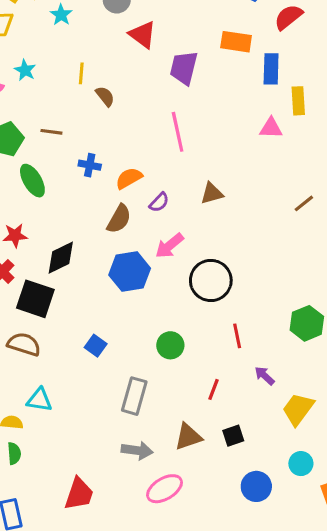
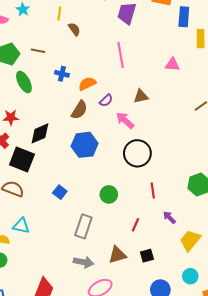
pink triangle: (271, 128) -> (172, 64), moved
pink arrow: (169, 246) -> (125, 120), moved, turned 78

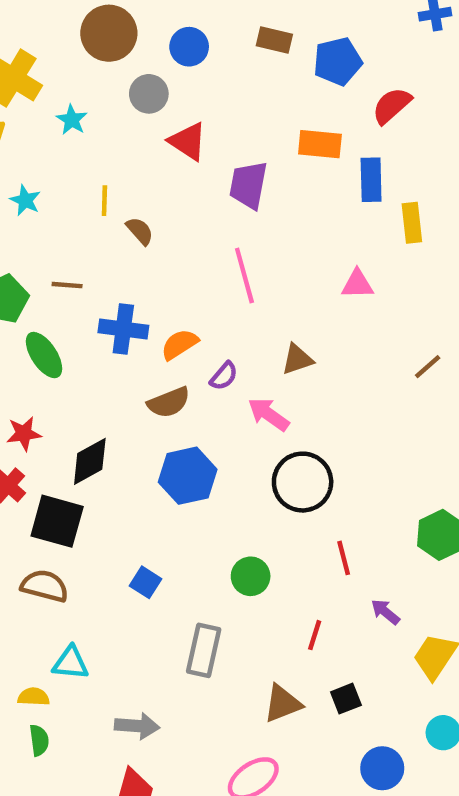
blue cross: (62, 74) -> (123, 329), size x1.5
brown semicircle: (79, 110) -> (169, 402), turned 42
gray arrow: (84, 262) -> (137, 726), moved

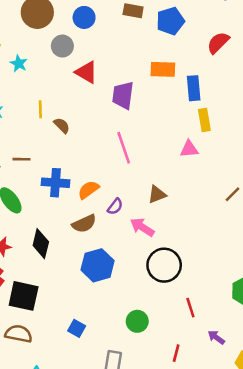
red semicircle: (392, 106) -> (218, 43), moved
yellow rectangle: (412, 223) -> (204, 120), moved
black diamond: (90, 461) -> (41, 244), moved, turned -44

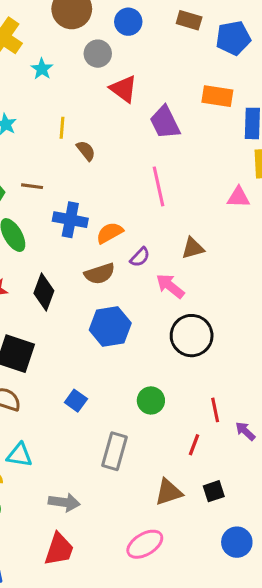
purple trapezoid: (123, 95) -> (165, 122), turned -40
red line: (190, 308) -> (215, 410), moved

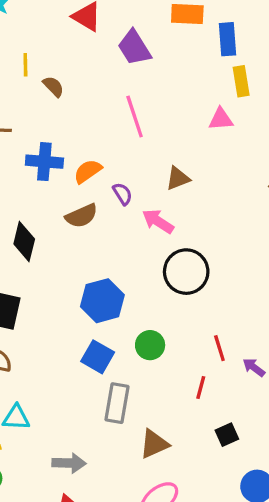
purple semicircle: (140, 257) -> (122, 194), turned -70
blue hexagon: (110, 326) -> (102, 301), moved
blue square: (76, 401) -> (98, 357), moved, size x1.4
brown triangle: (169, 492) -> (154, 444), moved

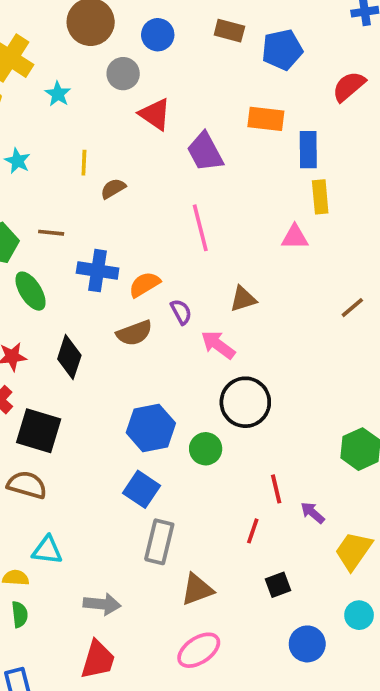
brown semicircle: (53, 86) -> (113, 189), turned -80
green circle: (150, 345) -> (206, 449), moved

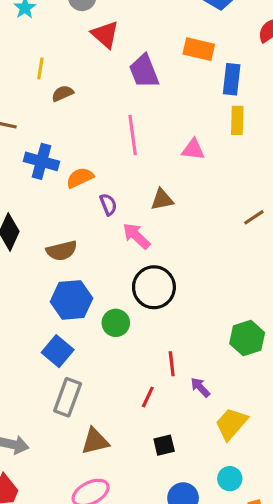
pink triangle: (295, 237) -> (193, 149), moved
brown semicircle: (134, 333) -> (62, 251), moved

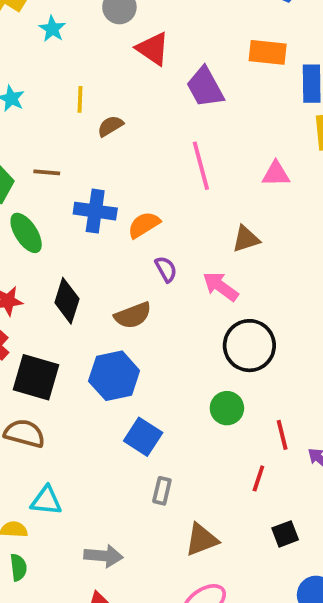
purple semicircle: (108, 204) -> (166, 269), moved
blue hexagon: (71, 300) -> (114, 376), moved
green circle: (116, 323) -> (227, 408), moved
gray rectangle: (68, 397) -> (162, 491), size x0.6

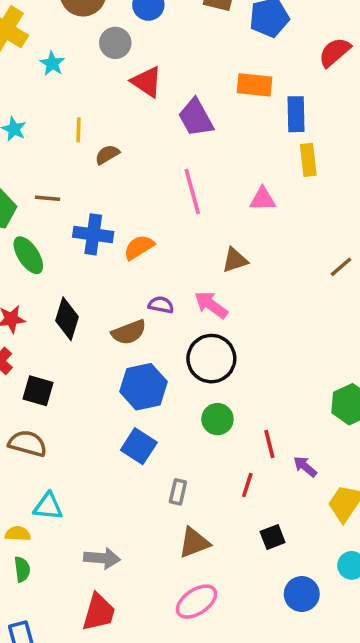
purple semicircle: (166, 269) -> (161, 305), moved, turned -50
black circle: (249, 346) -> (211, 359), moved
blue hexagon: (114, 376) -> (143, 387), moved
black square: (36, 377) -> (38, 391), size x0.7
gray rectangle: (162, 491) -> (178, 492), moved

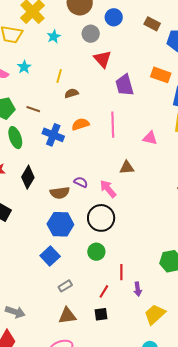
orange semicircle: (139, 247) -> (80, 124), moved
purple arrow: (305, 467) -> (138, 289), turned -152
gray rectangle: (178, 492) -> (65, 286), turned 32
black square: (273, 537) -> (101, 314), moved

